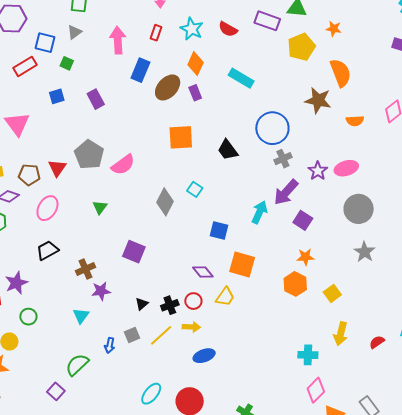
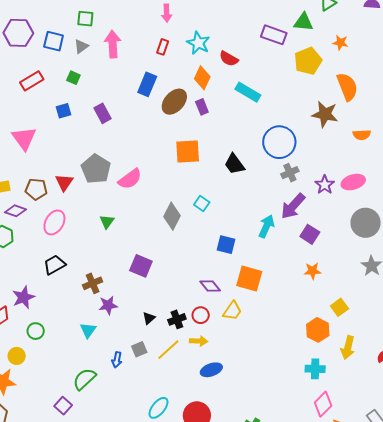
red semicircle: (228, 29) -> (229, 59), moved
pink arrow: (118, 40) -> (113, 44), moved
blue square: (45, 43) -> (54, 41), moved
orange hexagon: (295, 284) -> (318, 330), moved

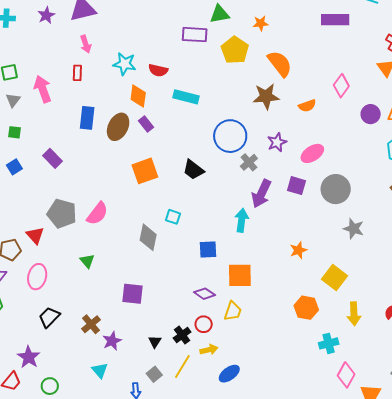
red rectangle: (163, 47) -> (77, 73), moved
purple star: (325, 185) -> (277, 142), moved, turned 30
purple square: (310, 234) -> (297, 186), moved
yellow square: (339, 307) -> (335, 278), size x1.4
orange hexagon: (318, 330) -> (306, 308), moved

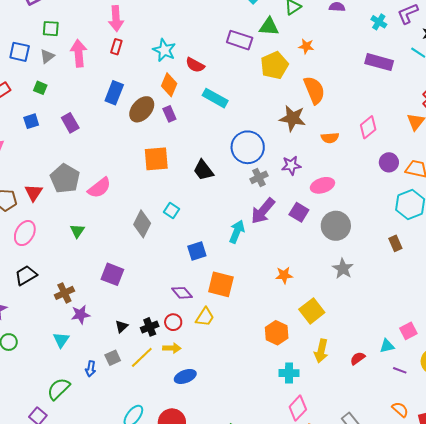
pink arrow: (86, 44) -> (116, 19), moved, size x1.4
blue square: (208, 249) -> (197, 251), turned -30

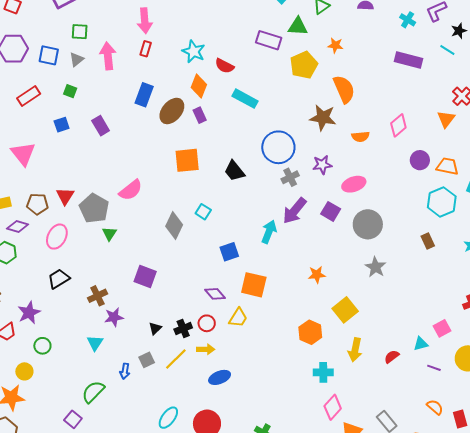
gray pentagon: (65, 179) -> (94, 208), moved

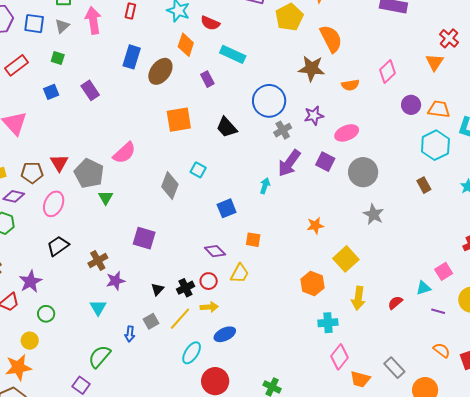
purple rectangle: (200, 115) -> (207, 79), moved
cyan arrow: (269, 232) -> (265, 186), size x0.7
orange square: (254, 285) -> (253, 240), size x0.6
cyan ellipse: (168, 418) -> (192, 353), moved

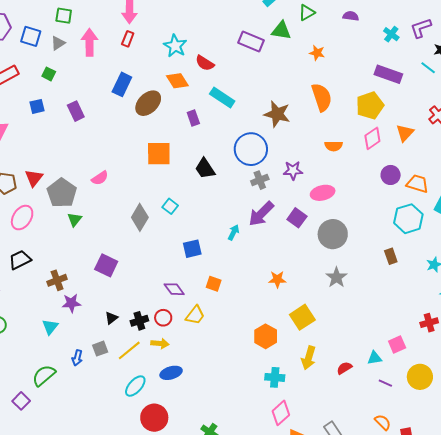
yellow pentagon: (289, 17) -> (370, 106), moved
orange diamond: (186, 45) -> (177, 81), turned -60
orange triangle: (435, 62) -> (405, 133), moved
brown star: (312, 68) -> (277, 114), moved
pink semicircle: (124, 153) -> (100, 178), size x0.7

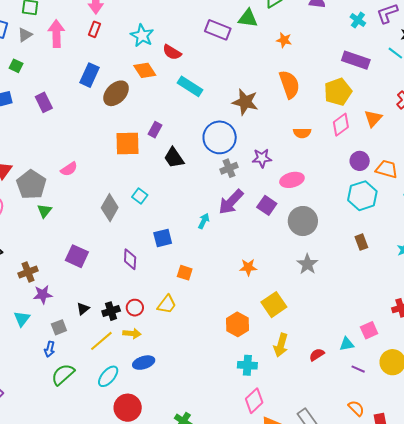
purple rectangle: (193, 118) -> (155, 130), moved, turned 49
cyan hexagon: (408, 219) -> (362, 196), moved
purple diamond: (174, 289) -> (130, 259), moved, turned 40
gray square: (100, 349) -> (59, 327), moved
green semicircle: (44, 375) -> (63, 374), moved

